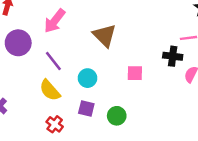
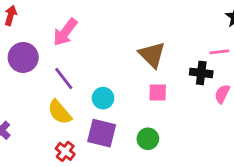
brown triangle: (105, 36) -> (152, 55), moved
purple square: (86, 108) -> (102, 133), size x1.5
green circle: (117, 116) -> (148, 139), moved

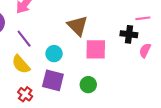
brown triangle: (152, 55) -> (78, 26), moved
pink square: (158, 93) -> (96, 49), size x1.5

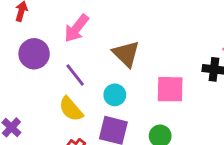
brown triangle: (78, 26) -> (126, 54), moved

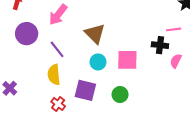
cyan circle: (115, 95) -> (98, 62), moved
yellow semicircle: (71, 109) -> (54, 75), turned 36

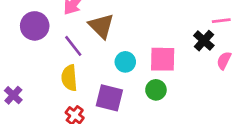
brown triangle: (95, 34) -> (101, 26), moved
black cross: (160, 45) -> (204, 41), turned 35
green circle: (120, 95) -> (156, 90), moved

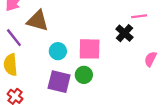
brown triangle: (101, 26) -> (38, 21), turned -30
pink semicircle: (224, 61) -> (150, 59), moved
purple square: (109, 98) -> (59, 82), moved

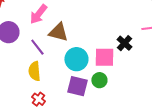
black cross: (124, 33) -> (124, 43), moved
cyan circle: (58, 51) -> (76, 59), size x1.5

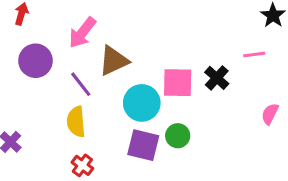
brown triangle: (58, 32) -> (114, 61), turned -40
pink square: (104, 57) -> (178, 83), moved

